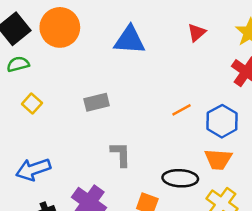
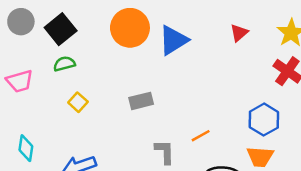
orange circle: (60, 27) -> (130, 28), moved
blue triangle: (130, 40) -> (173, 40), turned -36
orange line: (182, 110) -> (201, 136), moved

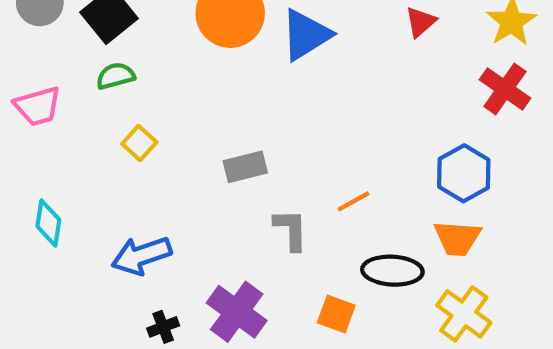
gray rectangle: (141, 101) -> (245, 167), moved

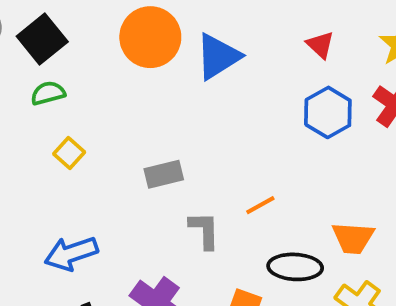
red triangle: (421, 22) -> (320, 45), turned -36
blue hexagon: (464, 173) -> (328, 112), moved

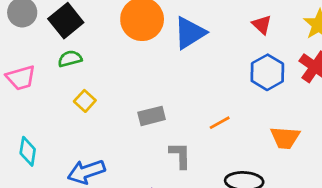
orange line: (260, 205) -> (220, 123), moved
orange trapezoid: (353, 238) -> (285, 138), moved

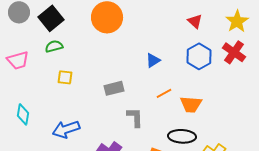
blue triangle: (190, 33) -> (153, 60), moved, size x0.6
yellow square: (85, 101) -> (65, 77), turned -35
orange trapezoid: (285, 138) -> (191, 104), moved

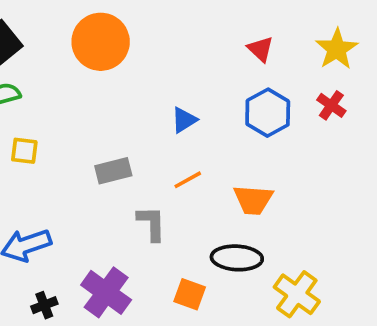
red cross: (234, 52) -> (331, 105), size x0.7
orange line: (164, 93) -> (188, 180), moved

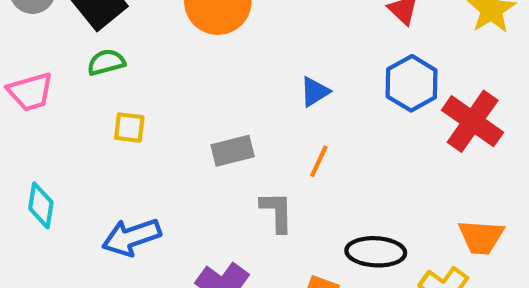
red cross: (331, 105) -> (473, 121), moved, size x1.8
orange line: (188, 180) -> (319, 161), turned -36
orange trapezoid: (253, 200) -> (481, 237), moved

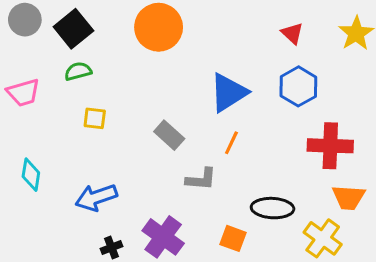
blue triangle: (315, 92) -> (228, 93), size x1.8
red cross: (473, 121) -> (330, 146), moved, turned -33
gray rectangle: (233, 151) -> (169, 135), turned 56
gray L-shape: (277, 212) -> (201, 179), turned 96

